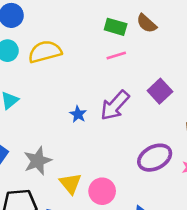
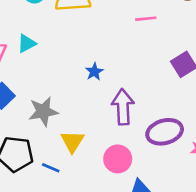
purple arrow: (115, 105) -> (123, 107), moved, turned 124
pink circle: (102, 191) -> (118, 159), moved

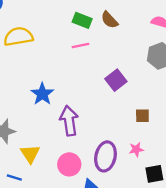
blue star: (94, 72) -> (42, 94), size x1.5
purple ellipse: (165, 132) -> (105, 156), moved, turned -56

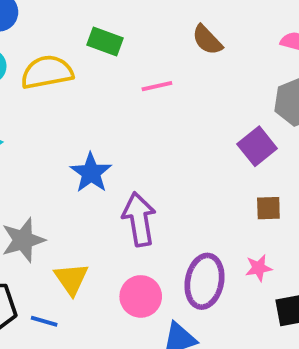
green rectangle: (82, 20) -> (105, 41), moved
purple square: (116, 80) -> (257, 146), moved

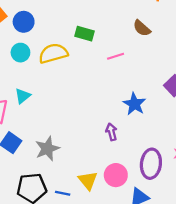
blue star: (91, 173) -> (134, 104), moved
purple arrow: (139, 219) -> (111, 132), size x0.6
yellow triangle: (71, 279) -> (88, 180), moved

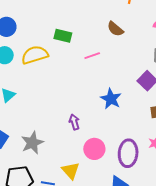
purple arrow: (111, 132) -> (74, 122), moved
pink circle: (116, 175) -> (94, 149), moved

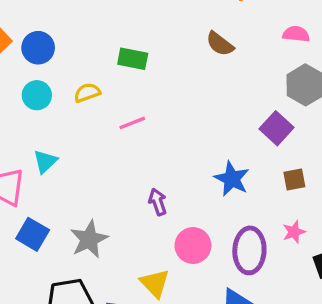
yellow semicircle: (35, 55) -> (87, 93), size x0.6
pink line: (92, 56) -> (132, 123), moved
blue star: (111, 99) -> (232, 179), moved

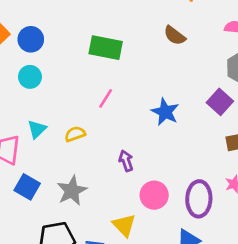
green rectangle: (133, 59) -> (106, 48), size x1.4
yellow semicircle: (87, 93) -> (75, 134), moved
pink line: (132, 123) -> (106, 98), turned -36
blue star: (232, 179) -> (165, 112), moved

